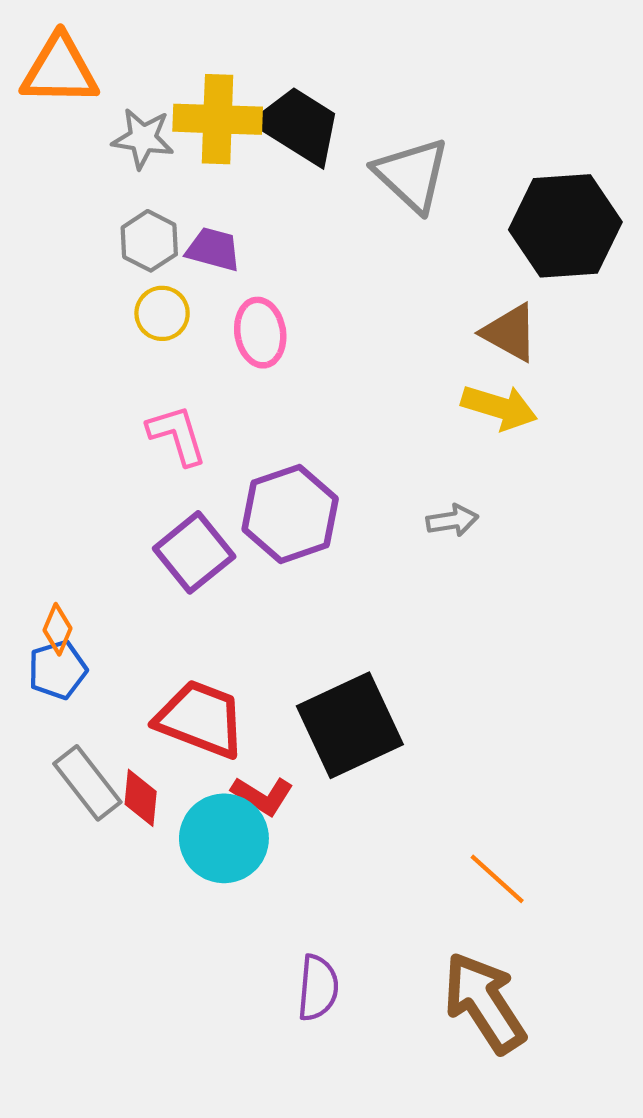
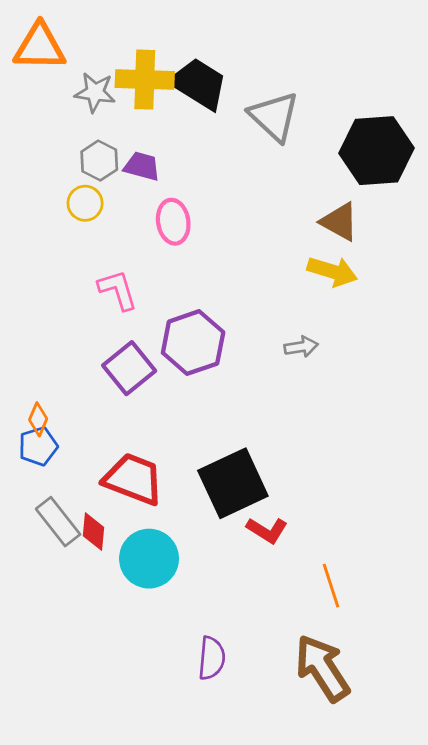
yellow circle: (162, 313) -> (85, 203), moved
red L-shape: (262, 796) -> (267, 530), moved
orange line: (497, 879) -> (331, 586), turned 30

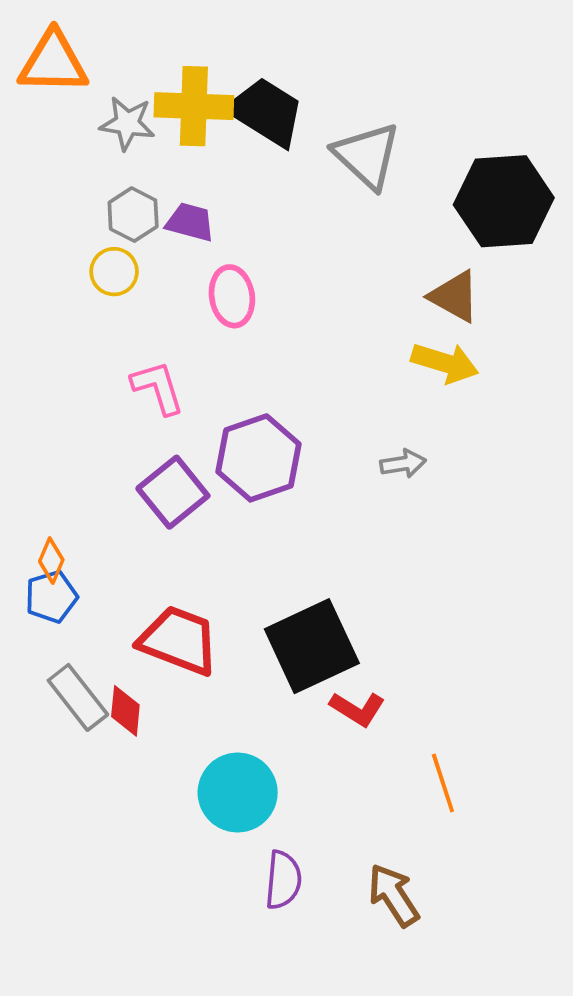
cyan circle: (149, 559) -> (238, 793), moved
brown arrow: (322, 668) -> (394, 895), moved, size x0.7

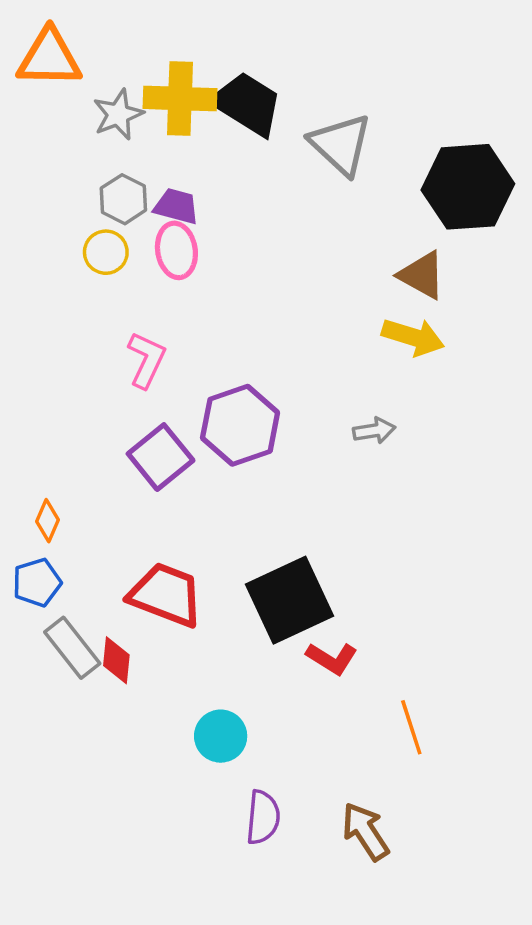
gray star: (127, 123) -> (118, 114), turned -30
pink ellipse: (232, 296) -> (176, 250), moved
pink L-shape: (158, 388) -> (146, 360), turned 42
blue pentagon: (51, 597) -> (37, 582), moved
cyan circle: (238, 793) -> (221, 736), size x0.7

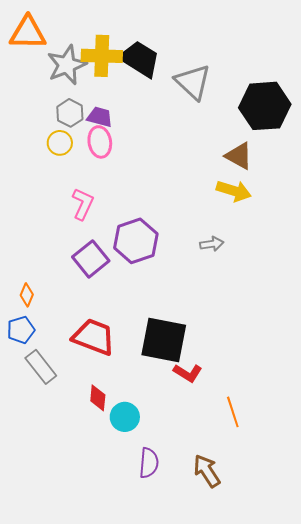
gray star: (118, 114) -> (67, 65), size x1.4
black square: (289, 600) -> (164, 340), turned 36
red diamond: (116, 660) -> (98, 398), moved

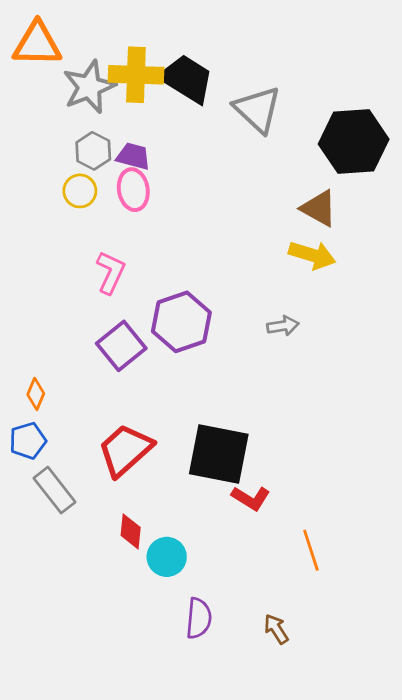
red trapezoid: (94, 337) -> (125, 450), turned -63
brown arrow: (207, 471) -> (276, 629), size x0.7

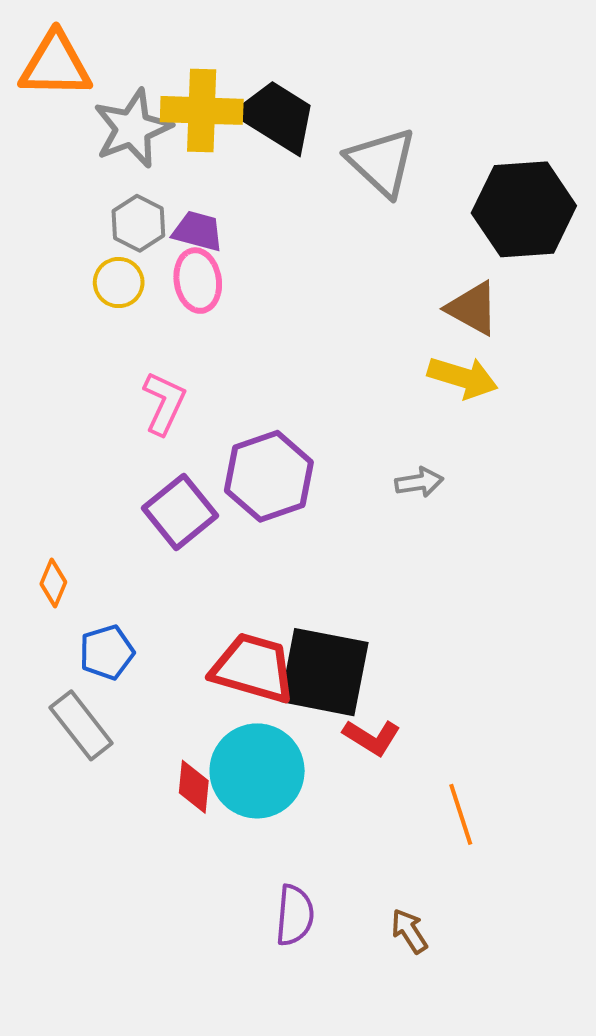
blue pentagon: (28, 441) -> (107, 652), moved
red trapezoid: (125, 450) -> (253, 668), moved, turned 58
cyan circle: (167, 557) -> (257, 771), moved, size x1.6

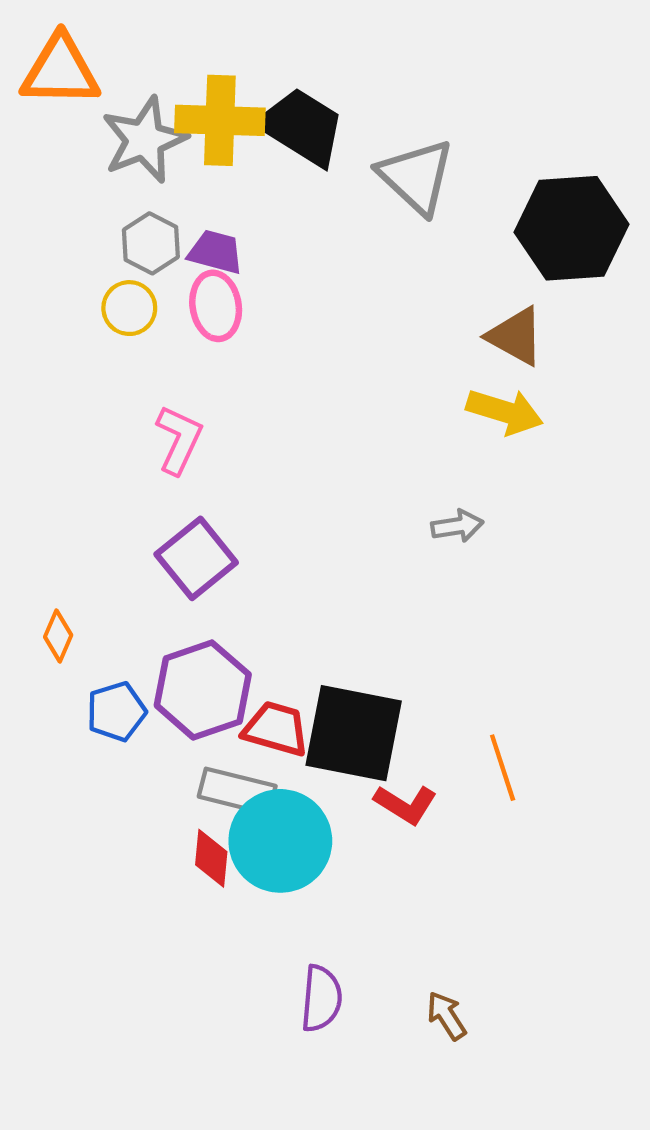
purple hexagon: (269, 476) -> (203, 690), moved
red trapezoid: (253, 668) -> (276, 729), size x0.7
gray rectangle: (81, 725) -> (237, 791), moved, turned -38
orange line: (461, 814) -> (503, 768), moved

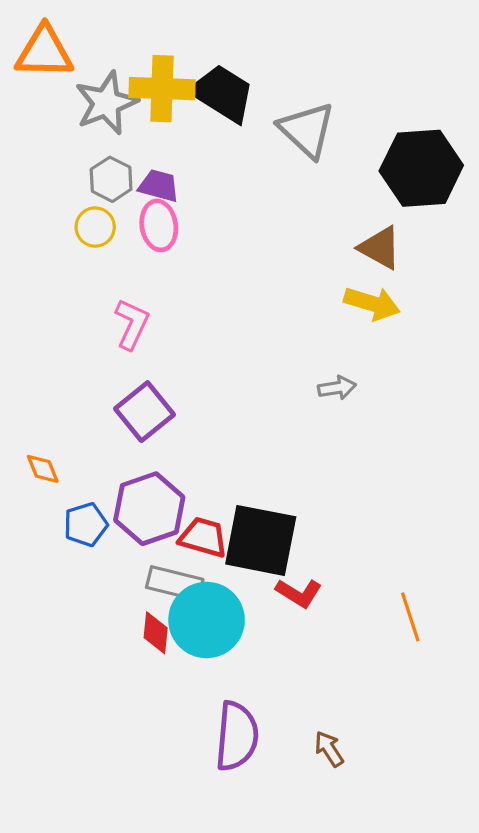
orange diamond: (58, 636) -> (43, 469), turned -45
orange line: (503, 768) -> (410, 617), moved
purple semicircle: (321, 998) -> (237, 736), size x1.4

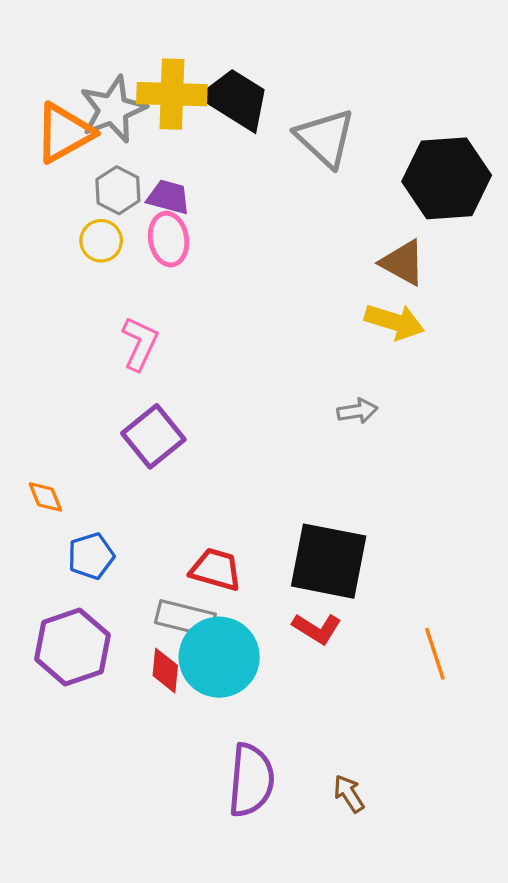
orange triangle: (44, 52) -> (64, 133), moved, turned -30
purple hexagon: (149, 509) -> (72, 647), moved
black square: (261, 540) -> (329, 561), moved

